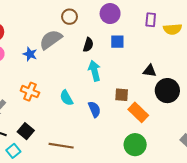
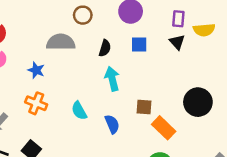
gray semicircle: (51, 40) -> (61, 42), turned 35
blue star: (30, 54) -> (36, 70), moved
black triangle: (150, 71) -> (177, 42), moved, turned 40

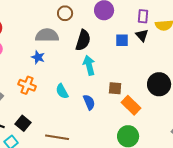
blue square: (139, 44) -> (122, 40), moved
black semicircle: (105, 48) -> (83, 40), size x1.5
blue star: (36, 70) -> (38, 57), moved

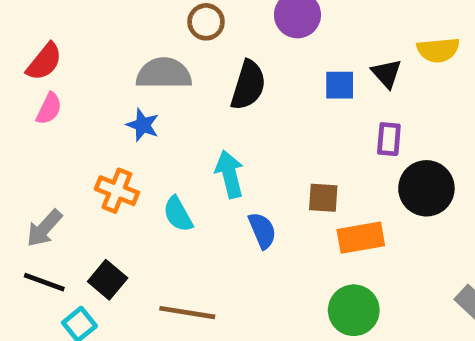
purple rectangle: (143, 16) -> (389, 139), moved
cyan arrow: (89, 65) -> (229, 174), moved
cyan semicircle: (62, 91) -> (178, 214), moved
orange rectangle: (131, 105) -> (361, 238), turned -54

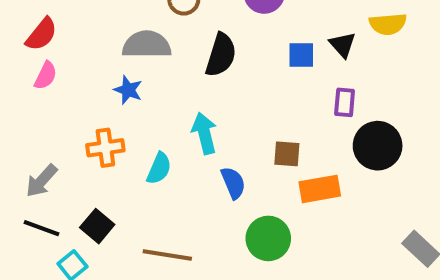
orange cross: (117, 191) -> (105, 148), turned -30
cyan semicircle: (178, 214) -> (159, 168), turned -128
green circle: (354, 310) -> (268, 238), moved

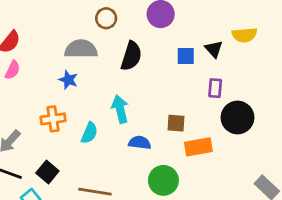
blue semicircle: (233, 183) -> (140, 143), turned -60

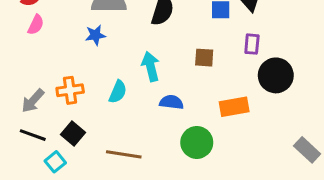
blue star: (68, 80) -> (95, 35), turned -30
orange cross: (53, 119) -> (70, 90), moved
brown square: (176, 123) -> (204, 58), moved

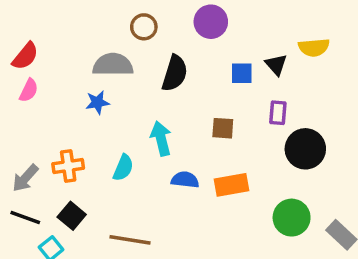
orange rectangle: (234, 107) -> (231, 185), moved
green circle: (197, 142) -> (292, 218), moved

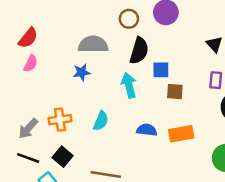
brown circle: (144, 27) -> (129, 19), moved
blue square: (242, 73) -> (161, 70), moved
cyan arrow: (161, 139) -> (129, 85), moved

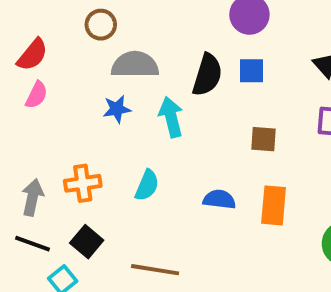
brown circle: (129, 19) -> (101, 25), moved
blue square: (161, 70) -> (251, 71), moved
cyan arrow: (129, 85) -> (171, 117), moved
gray arrow: (28, 129) -> (32, 197), turned 150
orange rectangle: (181, 134) -> (274, 205), turned -75

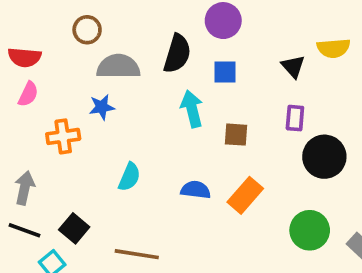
red semicircle: (32, 55) -> (25, 57), turned 56
black semicircle: (207, 75) -> (177, 54), moved
cyan arrow: (171, 117) -> (192, 109), moved
orange cross: (83, 183) -> (63, 136), moved
orange rectangle: (274, 205) -> (245, 195), turned 36

